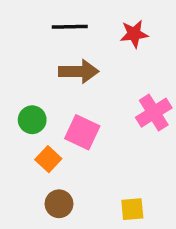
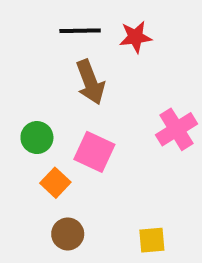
red star: (134, 34) -> (135, 37), moved
brown arrow: (79, 71) -> (90, 82), turned 69

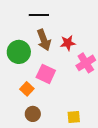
red star: (135, 37) -> (68, 43), moved
green circle: (37, 138) -> (19, 52), moved, size x1.5

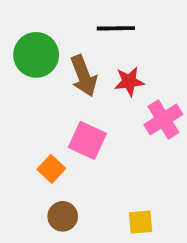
black line: (39, 15) -> (116, 28), moved
green circle: (19, 52) -> (36, 55), moved

